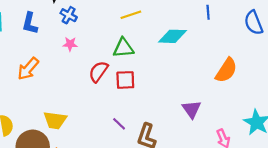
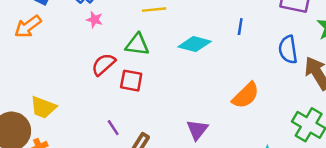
pink star: (70, 44) -> (94, 20), moved
orange arrow: (28, 69) -> (28, 27), moved

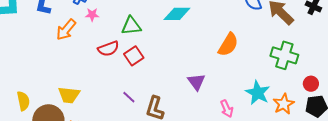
orange arrow: (28, 27) -> (66, 30), moved
red semicircle: (104, 64) -> (108, 49), turned -145
red square: (131, 81) -> (134, 56), turned -30

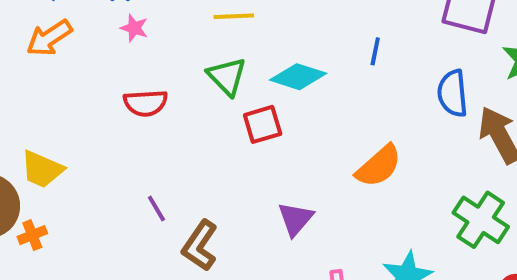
green triangle: (131, 26) -> (227, 76), moved, turned 35
orange arrow: (66, 30) -> (49, 38), moved
red square: (134, 56) -> (263, 124), moved

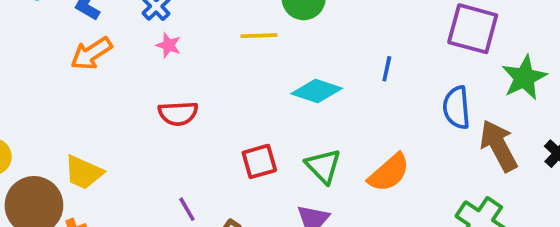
green triangle: (227, 76) -> (323, 166), moved
red square: (263, 124) -> (259, 161), moved

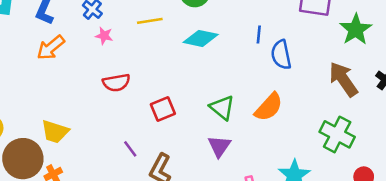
yellow line: (259, 36) -> (150, 21), moved
cyan diamond: (317, 91) -> (201, 38), moved
blue semicircle: (457, 108) -> (281, 55), moved
red square: (259, 161) -> (163, 109), moved

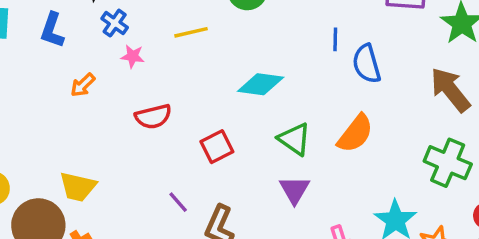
cyan diamond: (201, 38) -> (261, 84), moved
orange arrow: (51, 48) -> (83, 85), moved, size x0.7

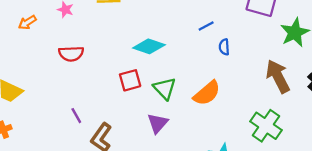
blue line: (335, 39) -> (206, 26), turned 49
blue semicircle: (367, 64) -> (224, 47), size x0.6
red square: (217, 147) -> (130, 80), moved

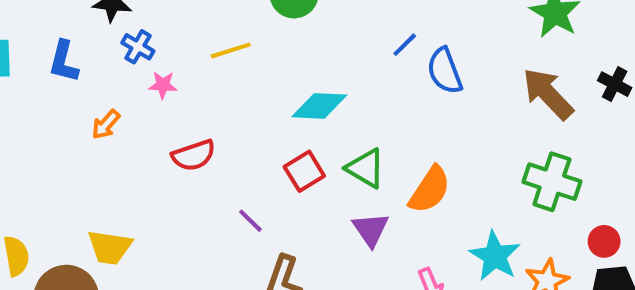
blue semicircle: (224, 47) -> (445, 71), size x1.6
orange semicircle: (207, 93) -> (430, 190), moved
purple line: (76, 116) -> (250, 221), moved

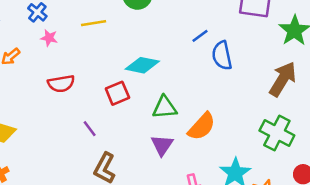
brown arrow: (548, 94) -> (283, 79), turned 66
green triangle: (366, 168) -> (165, 108), turned -44
red square: (304, 171) -> (117, 93), moved

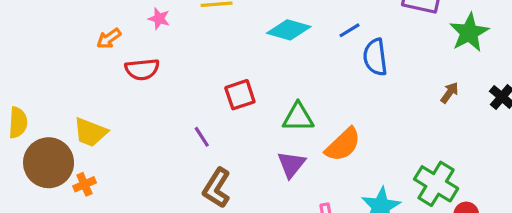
cyan diamond: (142, 65) -> (289, 30), moved
brown arrow: (283, 79) -> (450, 93), size x0.5
red semicircle: (61, 84) -> (142, 69), moved
green cross: (277, 133) -> (436, 184), moved

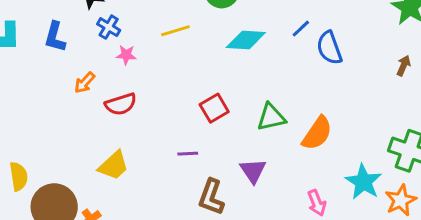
yellow trapezoid: (90, 132) -> (114, 165), moved, turned -52
purple line: (202, 137) -> (188, 154), turned -48
purple triangle: (291, 164) -> (253, 171), moved

